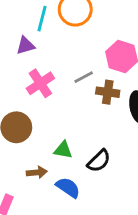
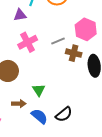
green triangle: (63, 150) -> (39, 90), turned 40
black semicircle: (99, 161) -> (64, 114), moved

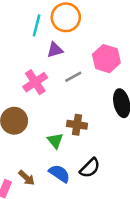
purple triangle: (20, 15) -> (55, 50), moved
brown cross: (74, 53) -> (77, 125), moved
brown arrow: (19, 104) -> (27, 178), moved, turned 48

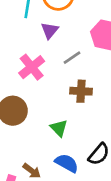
purple triangle: (55, 50) -> (50, 30), turned -30
brown cross: (77, 125) -> (81, 91), moved

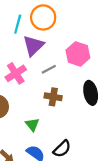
purple triangle: (50, 30) -> (33, 46), size x1.5

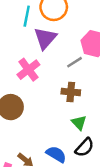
gray line: (49, 69) -> (75, 62), moved
green triangle: (32, 125) -> (79, 123), moved

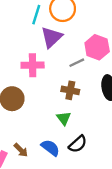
pink cross: (28, 70) -> (33, 65), turned 30
green triangle: (79, 123) -> (64, 118), moved

